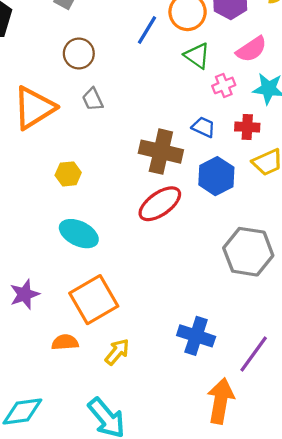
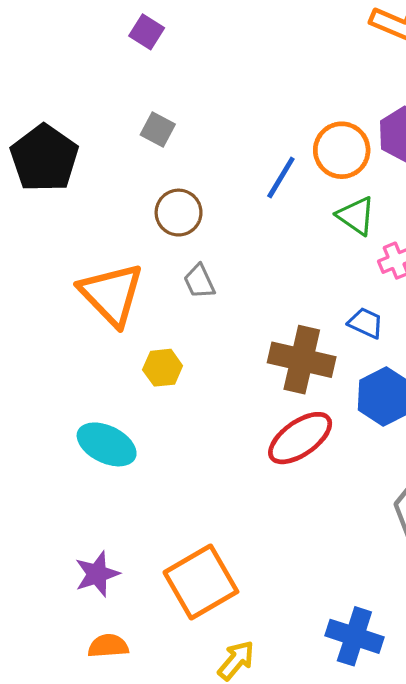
orange triangle: (34, 108) -> (111, 294), turned -42
yellow hexagon: (68, 174) -> (163, 368), moved
cyan ellipse: (79, 234) -> (107, 444), moved
orange semicircle: (65, 342) -> (108, 646), moved

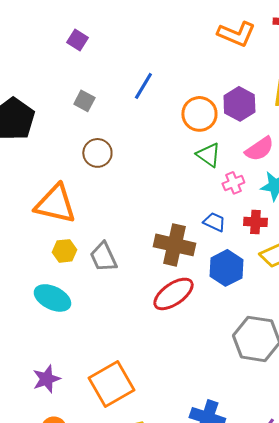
blue line: (281, 177) -> (143, 86), moved
gray trapezoid: (199, 281) -> (103, 257), moved, size x1.4
orange triangle: (111, 294) -> (55, 204), turned -33
yellow hexagon: (163, 368) -> (64, 251), moved

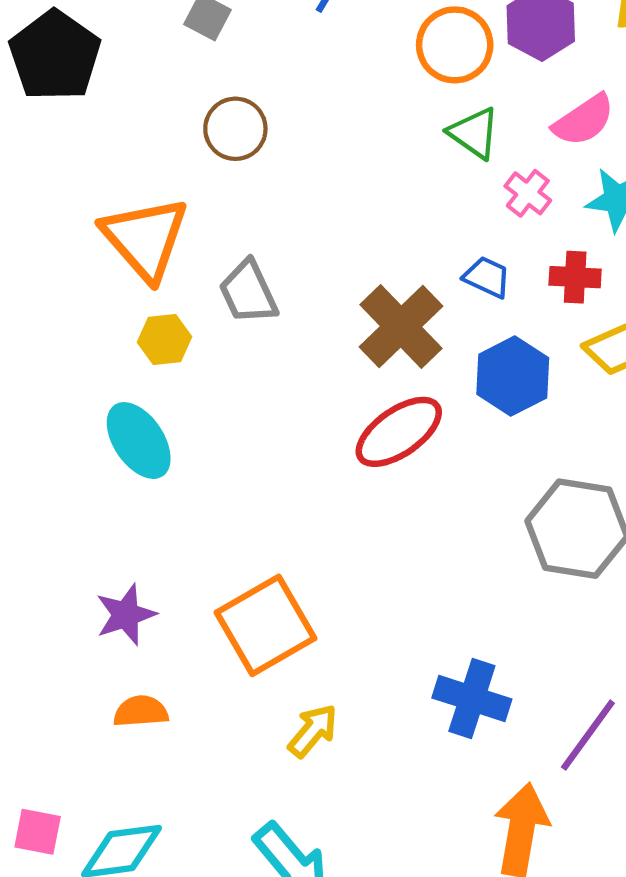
pink cross: (233, 183) -> (528, 193), turned -30
orange triangle: (55, 204) -> (145, 238), turned 36
brown cross: (174, 245) -> (401, 327), turned 33
gray trapezoid: (103, 257) -> (248, 292), moved
cyan ellipse: (52, 298) -> (139, 441), turned 30

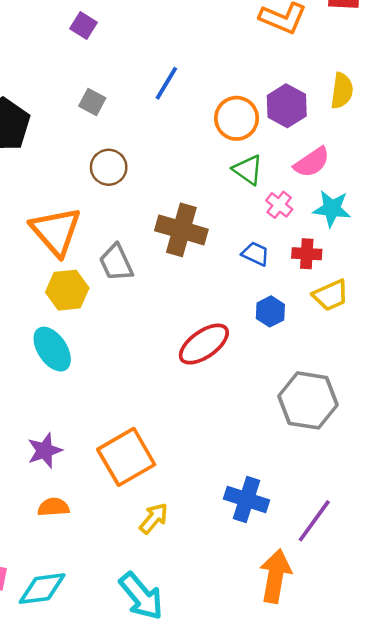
brown cross: (401, 327) -> (181, 230), moved, turned -30
yellow hexagon: (164, 339) -> (67, 290), size x1.4
blue hexagon: (513, 376) -> (270, 311), size x0.7

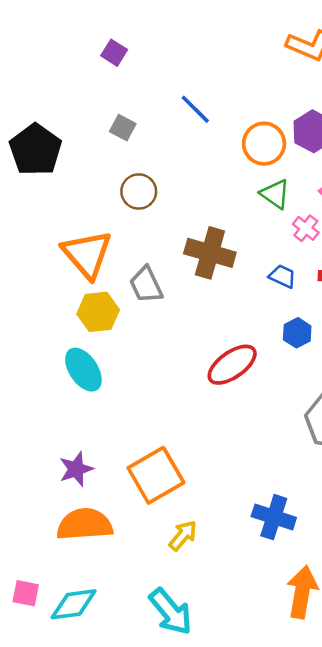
blue line: (166, 83) -> (195, 109), turned -76
orange semicircle: (53, 507) -> (85, 524), size x1.8

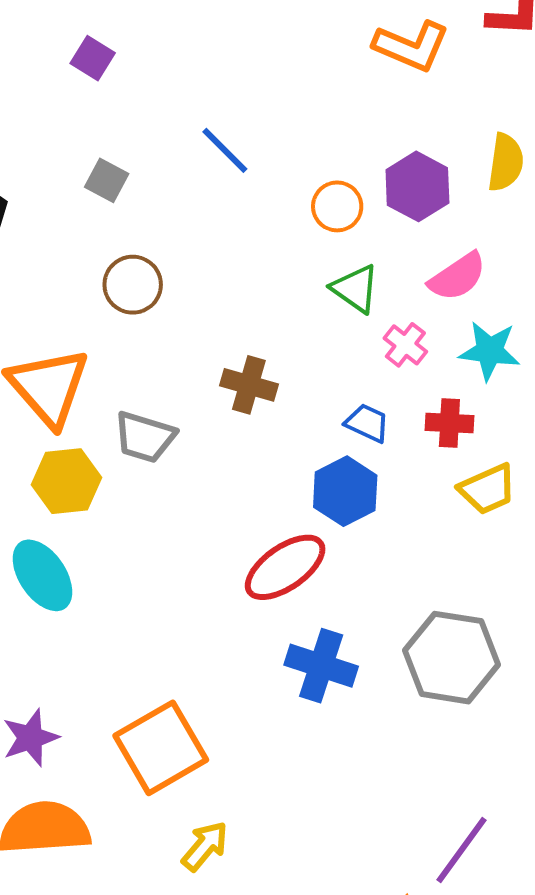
orange circle: (264, 144) -> (337, 206), size x0.7
brown cross: (210, 253) -> (249, 385), size x0.7
gray trapezoid: (146, 285) -> (145, 437), turned -48
blue hexagon: (297, 333) -> (345, 491), moved, size x1.4
blue cross: (274, 517) -> (321, 666), moved

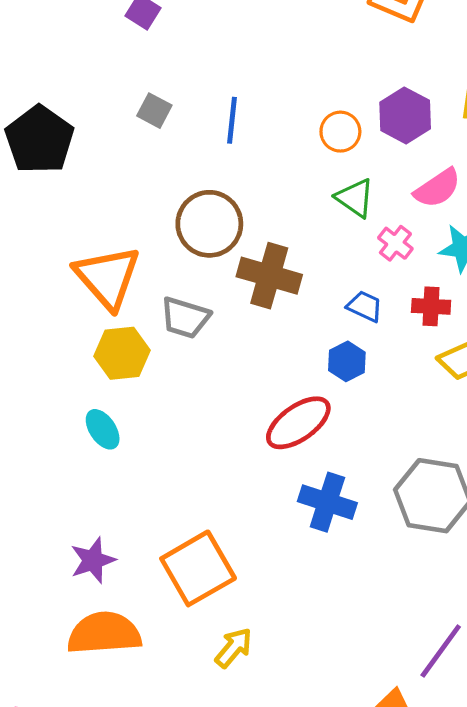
blue line: (225, 150) -> (232, 120), moved, turned 51
brown circle: (133, 285) -> (209, 224), moved, size x1.4
brown cross: (249, 385) -> (269, 276), size x1.4
blue hexagon: (345, 491) -> (347, 361), size x0.7
cyan ellipse: (42, 575) -> (103, 429), size x0.7

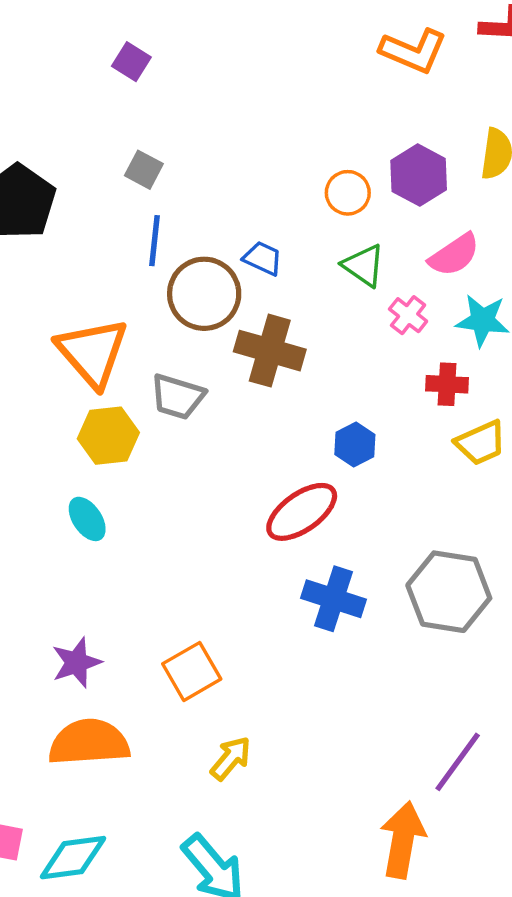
blue line: (232, 120) -> (155, 241), moved
blue trapezoid: (365, 306) -> (263, 258), moved
orange square: (198, 568) -> (192, 671), size x0.7

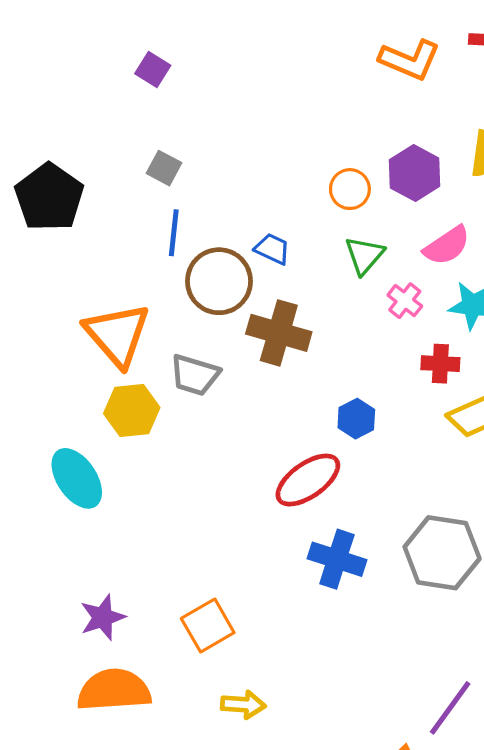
green triangle: (364, 265) -> (364, 255), turned 36
cyan ellipse: (87, 519) -> (77, 478), moved, size x1.5
yellow arrow: (231, 758) -> (243, 705), turned 54

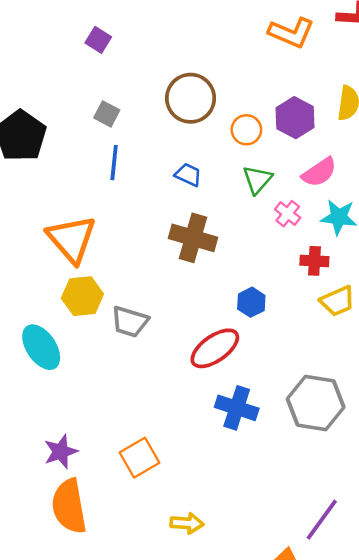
brown circle: (219, 281) -> (191, 98), moved
gray trapezoid: (195, 375) -> (130, 322), moved
orange semicircle: (114, 690) -> (69, 506), turned -96
yellow arrow: (243, 705) -> (187, 523), moved

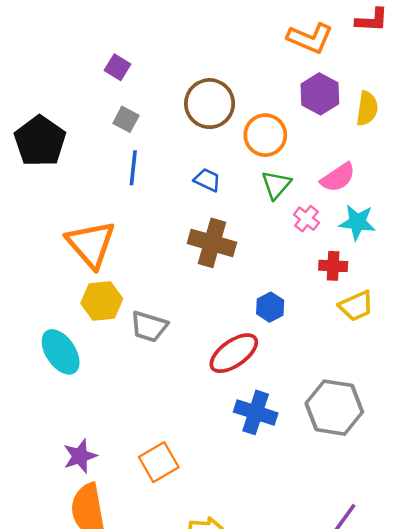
purple square: (98, 40) -> (118, 67), moved
purple hexagon: (295, 118) -> (320, 94), moved
orange circle: (246, 130) -> (265, 135), size x1.4

